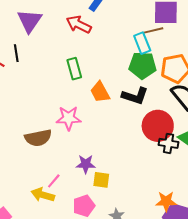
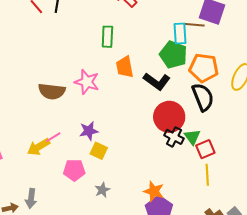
purple star: (86, 164) -> (89, 131), turned -30
yellow arrow: (43, 195) -> (39, 147), turned -65

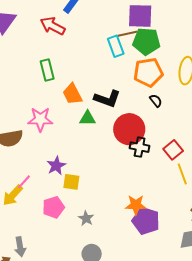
green pentagon: (173, 55) -> (146, 41), moved
black semicircle: (203, 97) -> (156, 101), size x0.5
green triangle: (192, 137) -> (88, 118), moved, turned -36

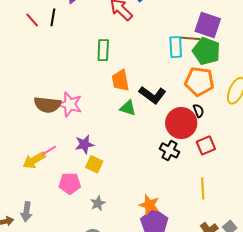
pink star: (40, 119) -> (70, 104), moved
red circle: (129, 129) -> (181, 123), moved
red square: (173, 150) -> (206, 145), moved

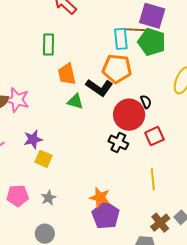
orange pentagon: (199, 81) -> (117, 69), moved
pink pentagon: (70, 183) -> (17, 196), moved

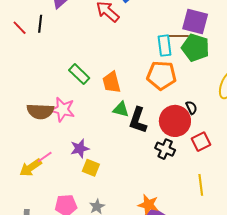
green rectangle: (49, 44) -> (79, 74), moved, turned -45
black L-shape: (99, 88) -> (138, 120), moved, turned 76

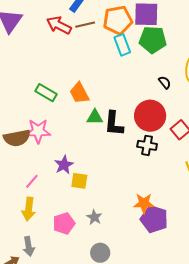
brown line: (179, 36) -> (85, 25), moved
orange pentagon: (162, 75) -> (118, 20), moved
black semicircle: (191, 108) -> (165, 82), moved
yellow arrow: (31, 168) -> (29, 209), moved, turned -35

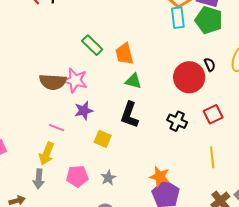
red circle: (150, 116) -> (189, 77), moved
black L-shape: (114, 124) -> (130, 115), moved
purple star: (64, 165) -> (84, 111), moved
pink line: (32, 181) -> (57, 128), turned 56
gray arrow: (29, 246) -> (39, 179), moved

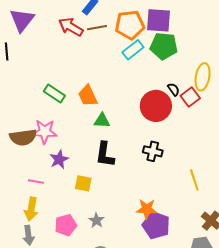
cyan rectangle: (178, 18) -> (133, 50), turned 70
red square: (213, 114) -> (190, 97), moved

